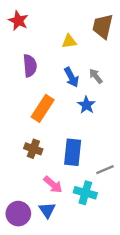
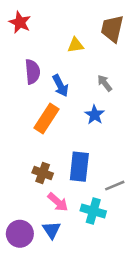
blue arrow: (71, 77) -> (60, 86), moved
brown cross: (33, 149) -> (43, 173), moved

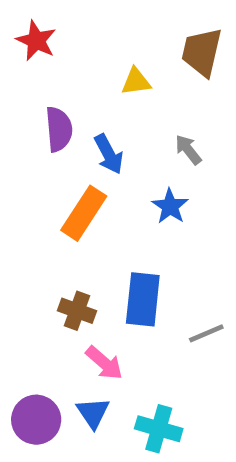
cyan cross: (93, 211) -> (159, 429), moved

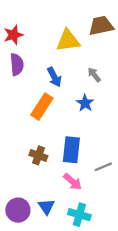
red star: (36, 41) -> (13, 35), moved, turned 30
brown trapezoid: (202, 52) -> (101, 26), turned 65
yellow triangle: (136, 82) -> (68, 41), size x1.6
purple semicircle: (59, 129) -> (17, 64), moved
pink arrow: (104, 363) -> (73, 182), moved

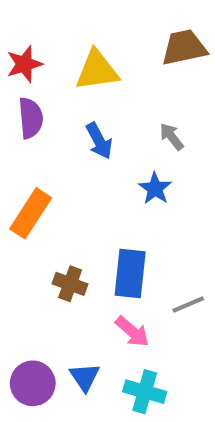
yellow triangle: (68, 41) -> (97, 70), moved
orange rectangle: (42, 107) -> (31, 213), moved

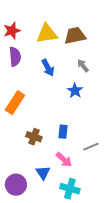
brown trapezoid: (184, 47) -> (75, 36), moved
blue rectangle: (130, 273) -> (63, 132), size x0.6
blue triangle: (85, 377) -> (43, 173), moved

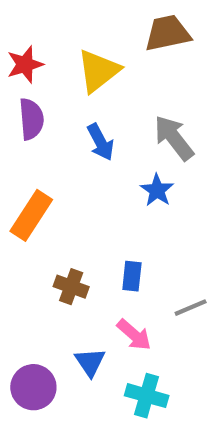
yellow triangle: (47, 34) -> (98, 71), turned -30
brown trapezoid: (75, 36) -> (168, 33), moved
gray arrow: (83, 66) -> (174, 138), size x1.6

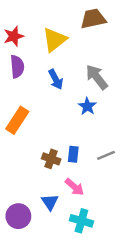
brown cross: (71, 287) -> (51, 159), moved
gray line: (191, 308) -> (106, 155), moved

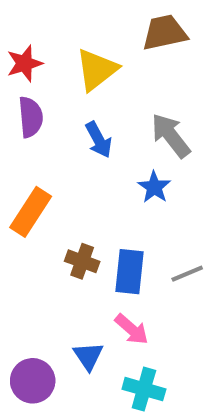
blue rectangle: (73, 154) -> (130, 272), size x1.5
brown cross: (51, 159) -> (82, 261), moved

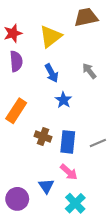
gray arrow: (171, 136) -> (89, 71), size x0.7
blue star: (154, 187) -> (63, 100), moved
cyan cross: (144, 389) -> (75, 203), turned 30

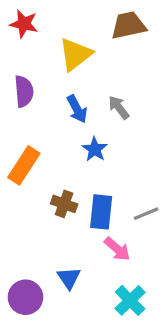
red star: (13, 33) -> (24, 24), moved, turned 30
gray arrow: (89, 71) -> (119, 107), moved
pink arrow: (69, 172) -> (117, 249), moved
cyan cross: (75, 203) -> (130, 300), moved

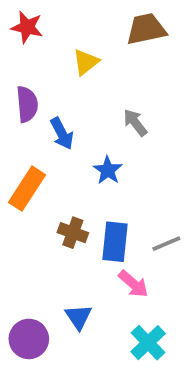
yellow triangle: (75, 54) -> (86, 62), size x0.7
blue arrow: (77, 109) -> (62, 134), moved

